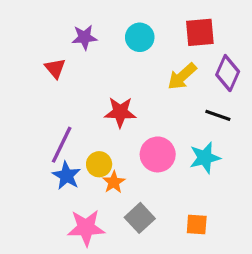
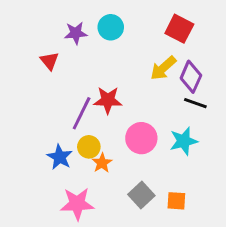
red square: (200, 32) -> (179, 29), turned 32
cyan circle: (140, 37) -> (111, 27), moved
purple diamond: (228, 73) -> (191, 77), moved
purple line: (62, 145) -> (82, 113), moved
gray square: (140, 218) -> (141, 195), moved

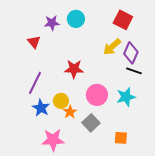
purple line: (82, 113) -> (35, 83), moved
gray square: (141, 195) -> (91, 123), moved

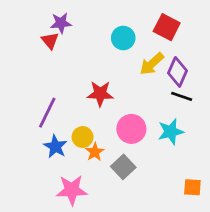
cyan circle: (76, 19) -> (123, 38), moved
purple star: (52, 23) -> (61, 23), moved
red triangle: (34, 42) -> (50, 41), moved
orange square: (121, 138) -> (192, 187), moved

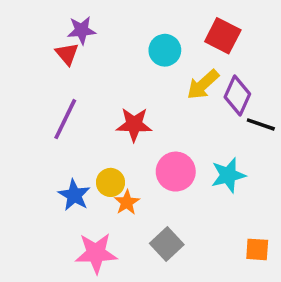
black line: (182, 96) -> (261, 124), moved
purple line: (47, 113) -> (65, 119), moved
gray square: (123, 167) -> (167, 244), moved

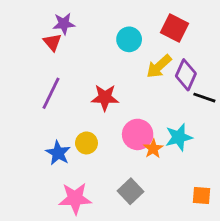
orange star: (127, 202) -> (153, 149), moved

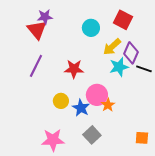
red triangle: (52, 42) -> (37, 30), size x1.5
cyan star: (179, 137) -> (119, 67), moved
blue star: (58, 153) -> (81, 108), moved

